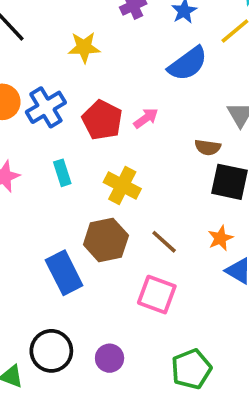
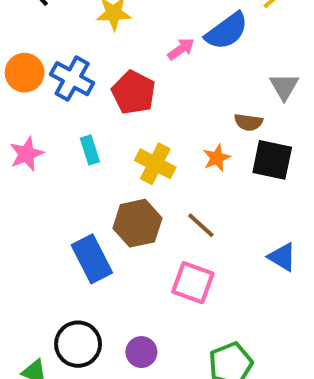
blue cross: (46, 107) -> (72, 79), turned -30
pink arrow: (146, 118) -> (181, 49), moved
orange star: (220, 238) -> (217, 158), moved

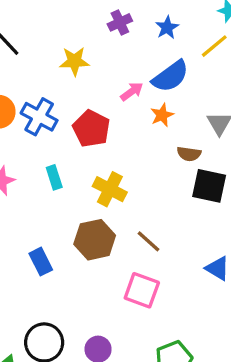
orange star: (217, 158) -> (162, 115), moved
blue rectangle: (92, 259) -> (41, 262), moved, size x0.7

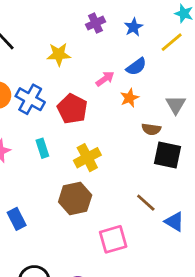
blue semicircle: (170, 76) -> (136, 67), size x0.7
yellow cross: (110, 189) -> (87, 158), turned 35
brown line: (149, 241) -> (146, 203), moved
blue rectangle: (41, 262) -> (17, 219), moved
pink square: (142, 290) -> (113, 239), turned -36

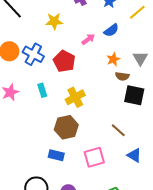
orange star: (129, 98) -> (113, 59), moved
blue rectangle: (17, 219) -> (56, 155), moved, turned -49
blue triangle: (174, 222) -> (134, 155), moved

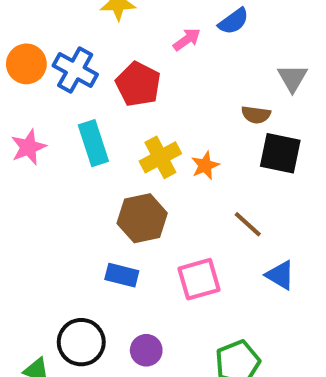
orange star: (113, 59) -> (205, 165), moved
cyan rectangle: (42, 90) -> (93, 143), size x1.5

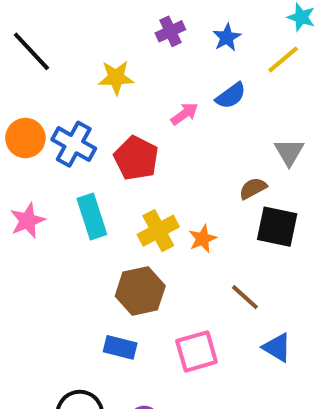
brown semicircle: (256, 115) -> (253, 188), turned 144

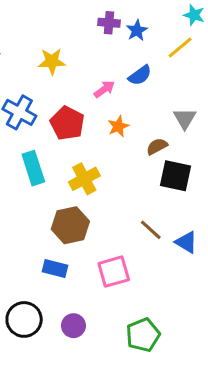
purple cross: (170, 31) -> (109, 23), moved, turned 30
orange star: (203, 239) -> (118, 126), moved
blue triangle: (277, 347) -> (186, 242), moved

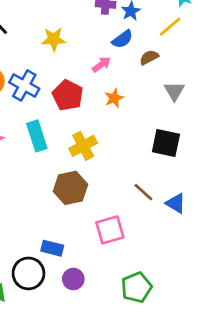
blue semicircle: (140, 75) -> (122, 39), moved
brown semicircle: (157, 146) -> (149, 57), moved
blue rectangle: (55, 268) -> (52, 248), moved

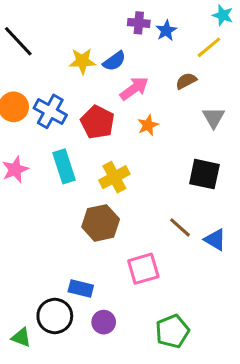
blue semicircle: (122, 39) -> (114, 61), moved
pink arrow: (101, 64) -> (134, 89), size x1.4

